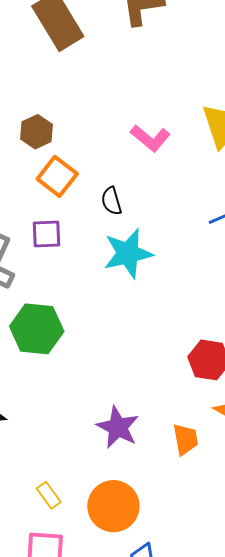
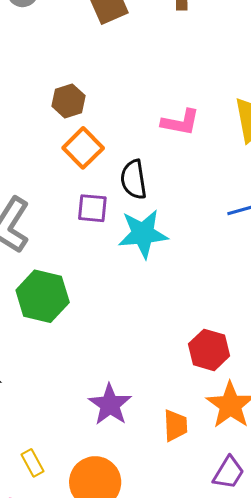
pink L-shape: (150, 138) -> (180, 122), turned -36
black semicircle: (111, 201) -> (134, 179), size x1.4
purple square: (46, 234) -> (92, 208), moved

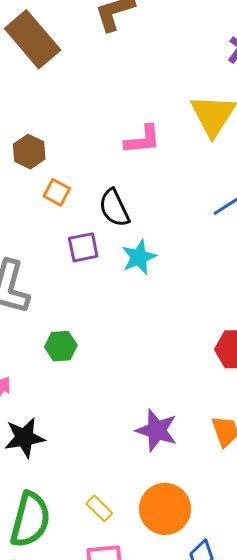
orange square: (83, 148) -> (57, 192), size x0.7
cyan star: (143, 234) -> (139, 257), size x0.7
green hexagon: (43, 296) -> (61, 346), size x0.6

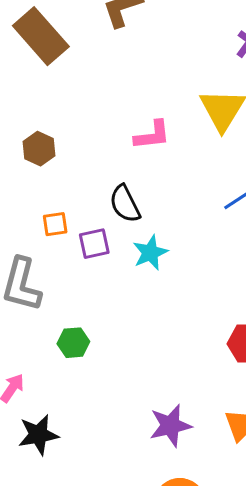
orange square: (57, 192) -> (55, 224), moved, turned -36
purple star: (157, 430) -> (170, 426), turned -30

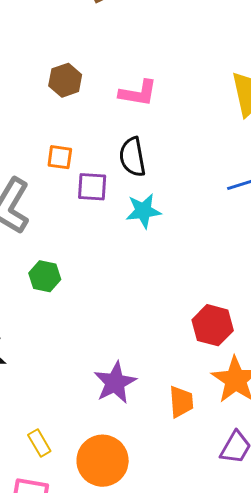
pink L-shape: (152, 135) -> (138, 93), moved
purple star: (170, 426) -> (115, 383), turned -30

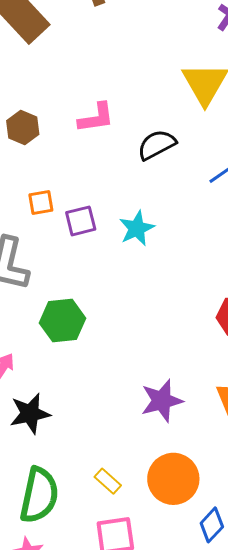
black semicircle: (132, 157) -> (157, 145), moved, turned 90
green hexagon: (45, 276) -> (62, 321), size x1.4
purple star: (115, 383) -> (162, 401), turned 30

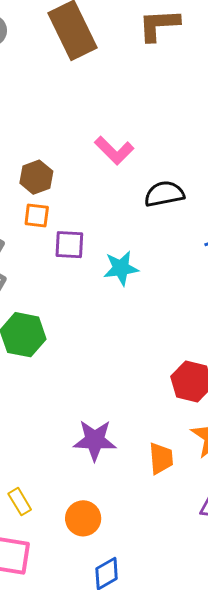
pink L-shape: (96, 118) -> (114, 150), turned 36
brown hexagon: (23, 128) -> (36, 177), moved
orange circle: (173, 479) -> (83, 518), size x0.7

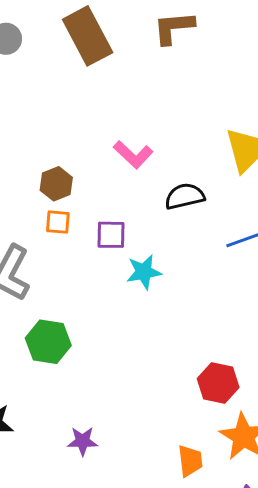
purple square: (69, 245) -> (111, 235), moved
purple star: (95, 440) -> (83, 441), moved, size x0.7

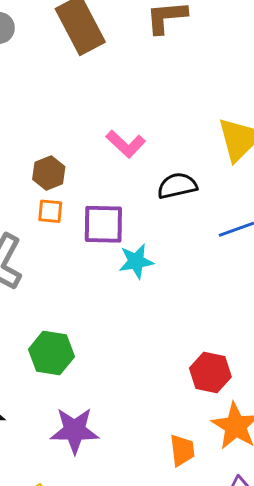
purple square: (111, 235) -> (103, 224), size x1.4
green hexagon: (48, 342) -> (51, 353), moved
purple star: (83, 441) -> (75, 430), size x1.6

